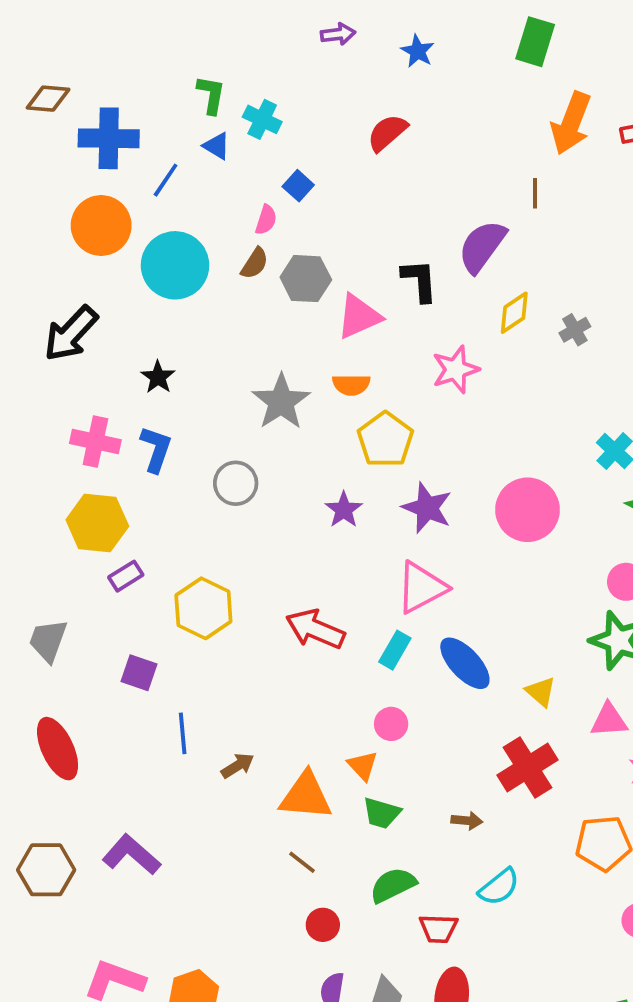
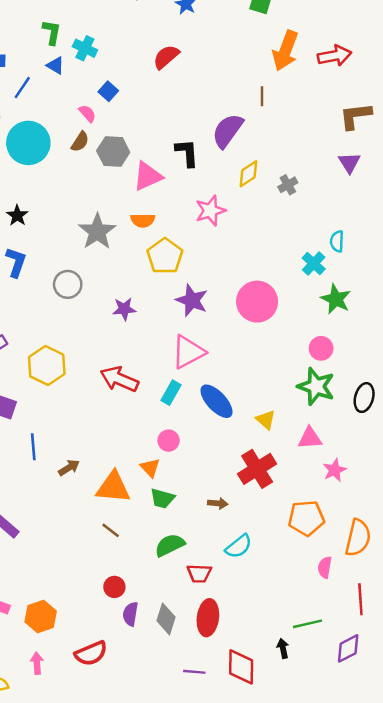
pink semicircle: (266, 220) -> (87, 113), turned -60
purple star: (344, 510) -> (124, 309), moved, turned 30
red circle: (323, 925) -> (114, 587), moved

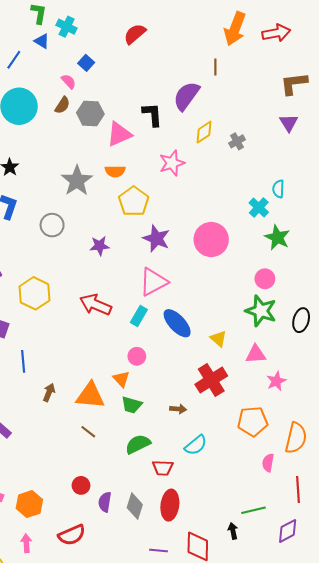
brown arrow: (69, 468) -> (49, 392), moved, turned -36
red circle: (114, 587) -> (81, 485), moved

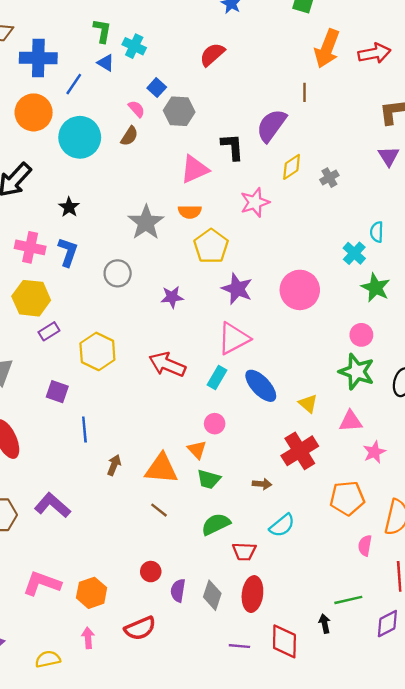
gray hexagon: (90, 113) -> (179, 111), moved

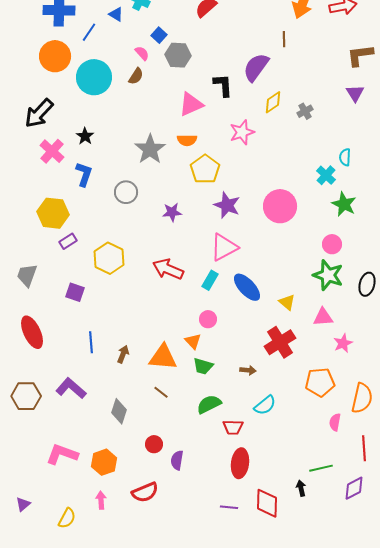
pink cross: (30, 247) -> (52, 151), moved, turned 30
blue line: (84, 430) -> (91, 342), moved
gray diamond: (212, 595) -> (119, 411), moved
yellow semicircle: (48, 659) -> (67, 518), turned 130

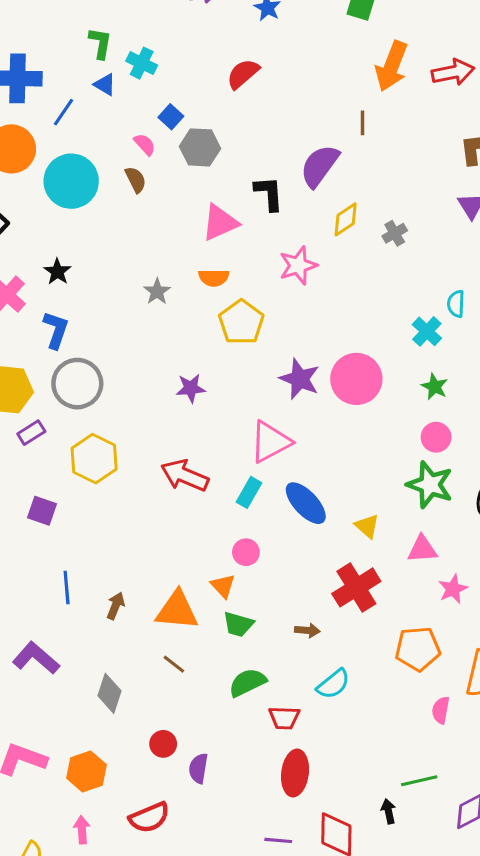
brown semicircle: (136, 76) -> (136, 180), turned -60
gray star: (150, 149) -> (157, 292), size x0.6
gray circle: (126, 192) -> (77, 384), moved, size x1.4
green star: (344, 204) -> (435, 387), moved, size x0.7
purple star: (227, 205) -> (300, 379), moved

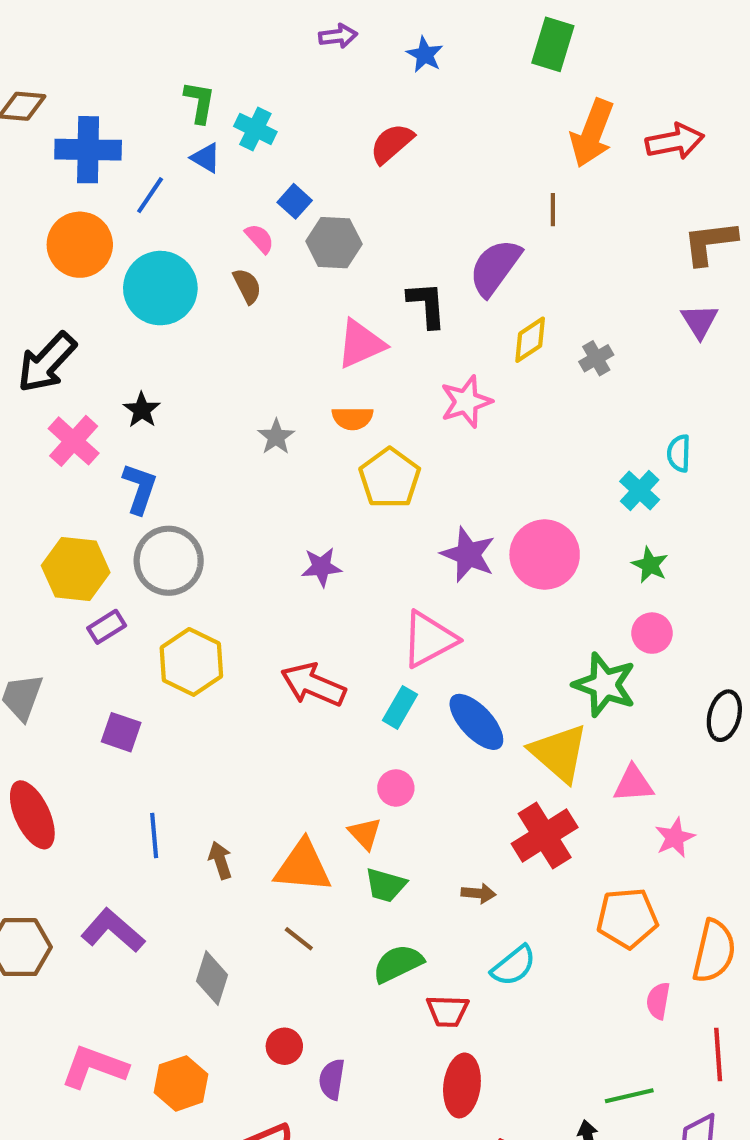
green star: (430, 485) -> (605, 685), moved
yellow triangle: (367, 526) -> (559, 753), size x1.8
brown arrow: (116, 606) -> (220, 860), turned -40

